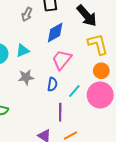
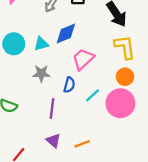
blue diamond: (55, 33) -> (66, 34), moved
purple line: (60, 112) -> (52, 108), moved

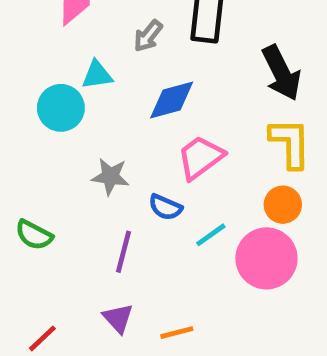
cyan triangle: (41, 44) -> (97, 75), moved
blue semicircle: (69, 85) -> (165, 207), turned 91

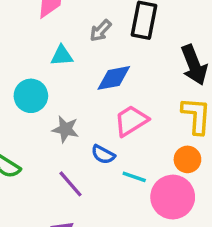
cyan circle: (61, 108) -> (31, 96), moved
cyan line: (211, 235) -> (134, 177), turned 50
purple line: (123, 252) -> (70, 184), turned -60

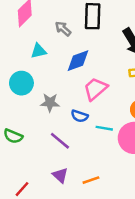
gray arrow: (101, 31) -> (63, 29), turned 98

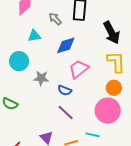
cyan line: (104, 128) -> (93, 135), moved
purple line: (60, 141) -> (66, 112), moved

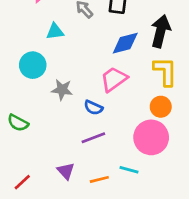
black arrow: (112, 33) -> (161, 31), turned -140
blue diamond: (66, 45) -> (125, 43), moved
purple line: (66, 112) -> (93, 138), turned -66

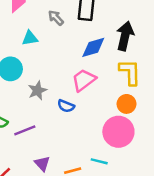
gray star: (62, 90) -> (37, 90), turned -30
purple line: (93, 138) -> (25, 130), moved

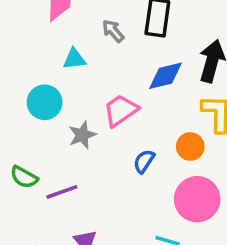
pink trapezoid: (84, 80) -> (121, 110), moved
orange circle: (127, 104) -> (190, 147), moved
blue semicircle: (66, 106) -> (144, 161), moved, turned 98

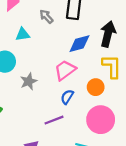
pink trapezoid: (121, 110) -> (65, 70), moved
purple line: (62, 192) -> (54, 120), moved

